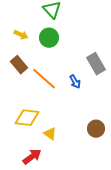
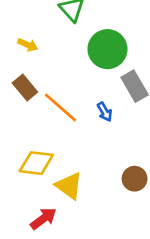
green circle: (49, 38) -> (107, 49), moved, size x1.4
yellow triangle: (50, 134) -> (69, 186), size x1.5

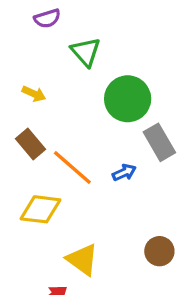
blue arrow: (105, 112) -> (124, 172), turned -84
yellow diamond: (36, 163) -> (41, 209), moved

